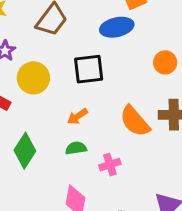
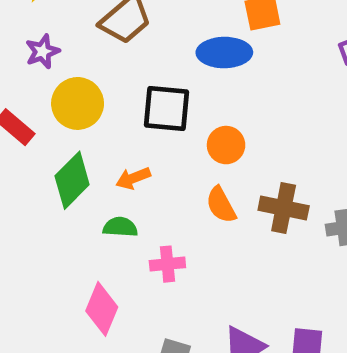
orange circle: (165, 62) -> (226, 145), moved
orange semicircle: (135, 121) -> (221, 205), size x0.7
green diamond: (25, 151) -> (72, 180), moved

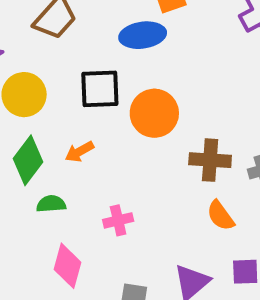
orange circle: (226, 145) -> (154, 113), size x1.5
orange semicircle: (221, 205) -> (220, 216), moved
green semicircle: (120, 227) -> (51, 204), moved

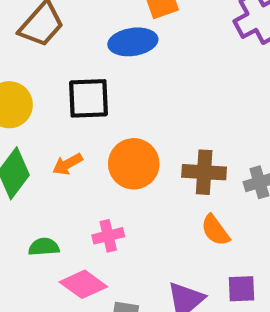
orange circle: (154, 113) -> (134, 164), moved
green semicircle: (51, 204) -> (44, 247), moved
pink diamond: (67, 266) -> (83, 284), moved, turned -69

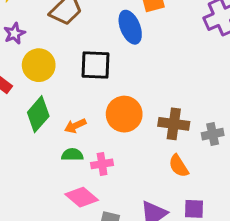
blue ellipse: (133, 42) -> (130, 27), turned 72
orange arrow: (67, 164) -> (75, 126), moved
green semicircle: (44, 247) -> (72, 155), moved

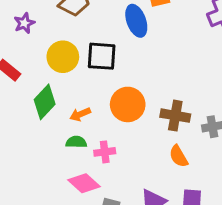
yellow circle: (39, 65) -> (63, 57), moved

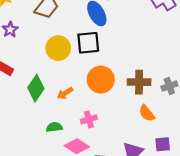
black square: (102, 56) -> (88, 43), moved
yellow circle: (63, 57) -> (58, 48), moved
green semicircle: (76, 142) -> (54, 127), moved

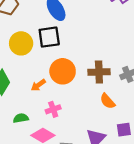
orange arrow: (65, 93) -> (38, 85), moved

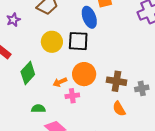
pink cross: (53, 109) -> (72, 96), moved

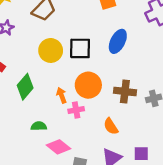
blue ellipse: (89, 17) -> (118, 41), moved, turned 50
orange arrow: (60, 82) -> (62, 95), turned 96
orange semicircle: (119, 109) -> (111, 126), moved

